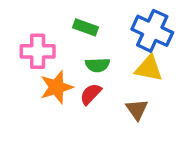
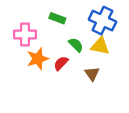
green semicircle: (97, 65) -> (76, 45), moved, turned -133

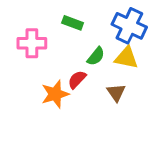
green semicircle: (76, 45) -> (96, 56), turned 84
orange star: (38, 59) -> (55, 94), moved

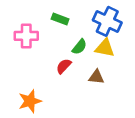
brown triangle: (116, 93) -> (96, 77), turned -49
orange star: (55, 94) -> (30, 101), moved

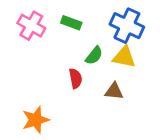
pink cross: (26, 36) -> (31, 26), moved, turned 30
red semicircle: (64, 66) -> (76, 78), turned 126

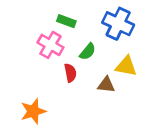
pink cross: (31, 26) -> (50, 45), moved
yellow triangle: (124, 57) -> (126, 66), moved

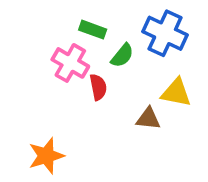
green semicircle: (88, 52) -> (122, 56), moved
red semicircle: (70, 73) -> (98, 87), moved

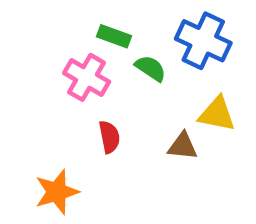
green semicircle: (122, 56) -> (151, 68), turned -95
red semicircle: (98, 87) -> (109, 137), moved

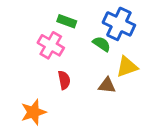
green semicircle: (151, 68) -> (102, 44), moved
yellow triangle: (217, 114) -> (127, 67), turned -30

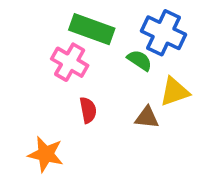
green rectangle: (67, 21) -> (92, 29), size x1.6
orange star: (33, 112) -> (46, 154), turned 30

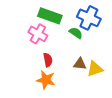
yellow triangle: (175, 92) -> (95, 69), moved
orange star: (46, 154) -> (46, 80), moved

